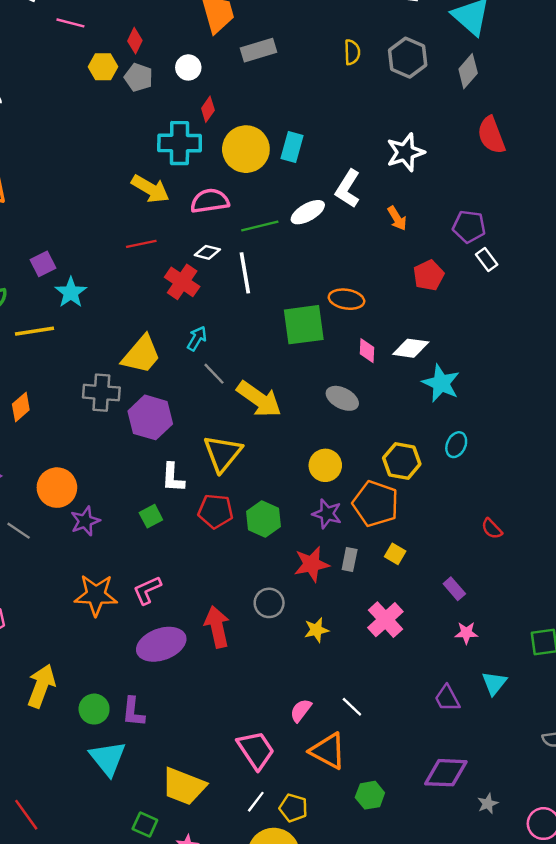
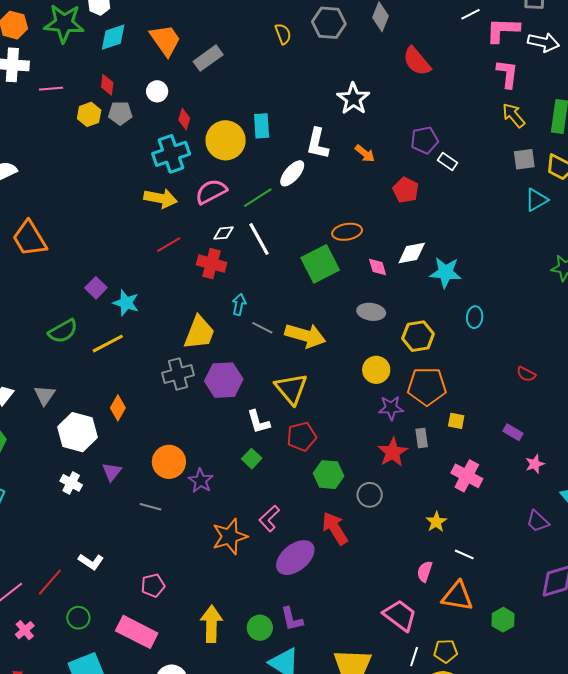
yellow hexagon: (402, 461) -> (418, 336), moved
green hexagon: (264, 519) -> (329, 475), moved
yellow star: (316, 630) -> (436, 522), moved

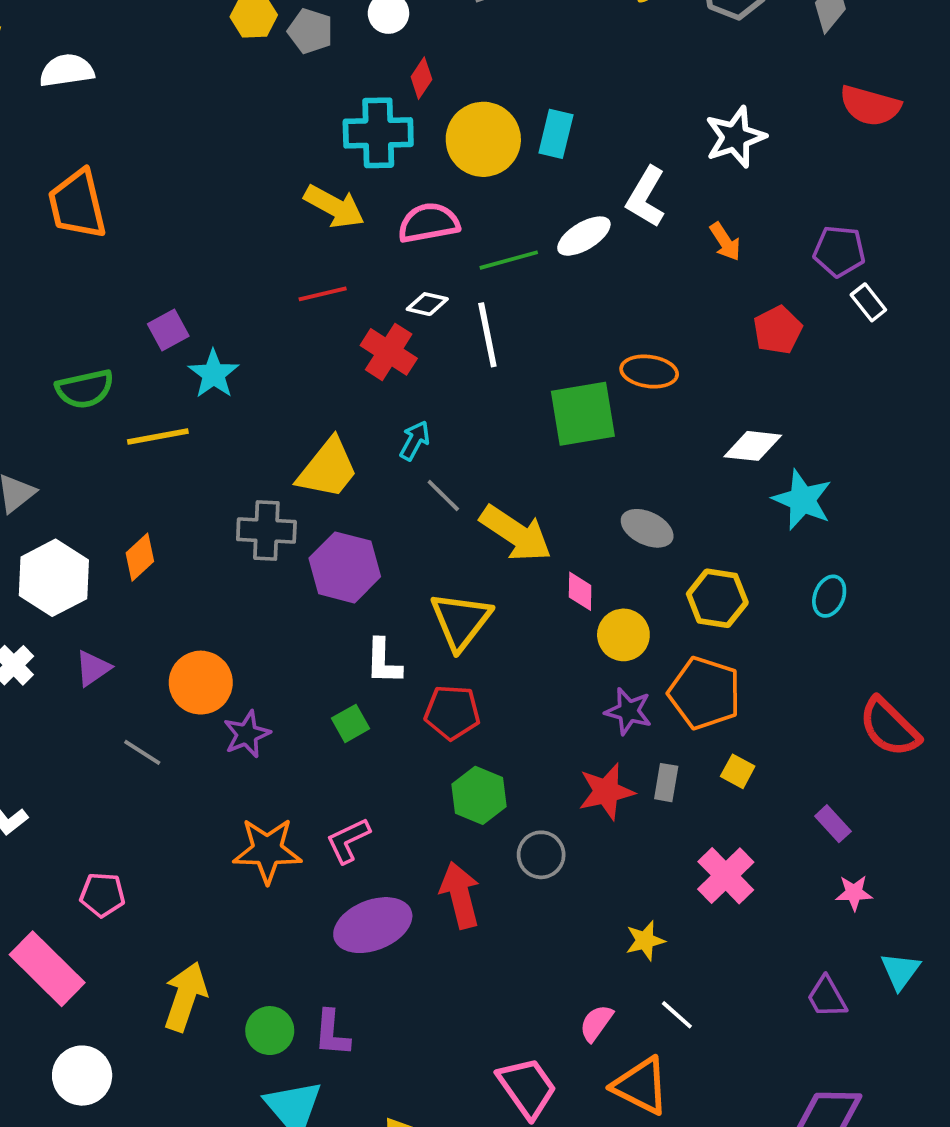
red semicircle: (417, 61) -> (870, 106), turned -52
pink diamond: (378, 267) -> (580, 591), moved
red semicircle: (526, 374) -> (889, 727), size x1.8

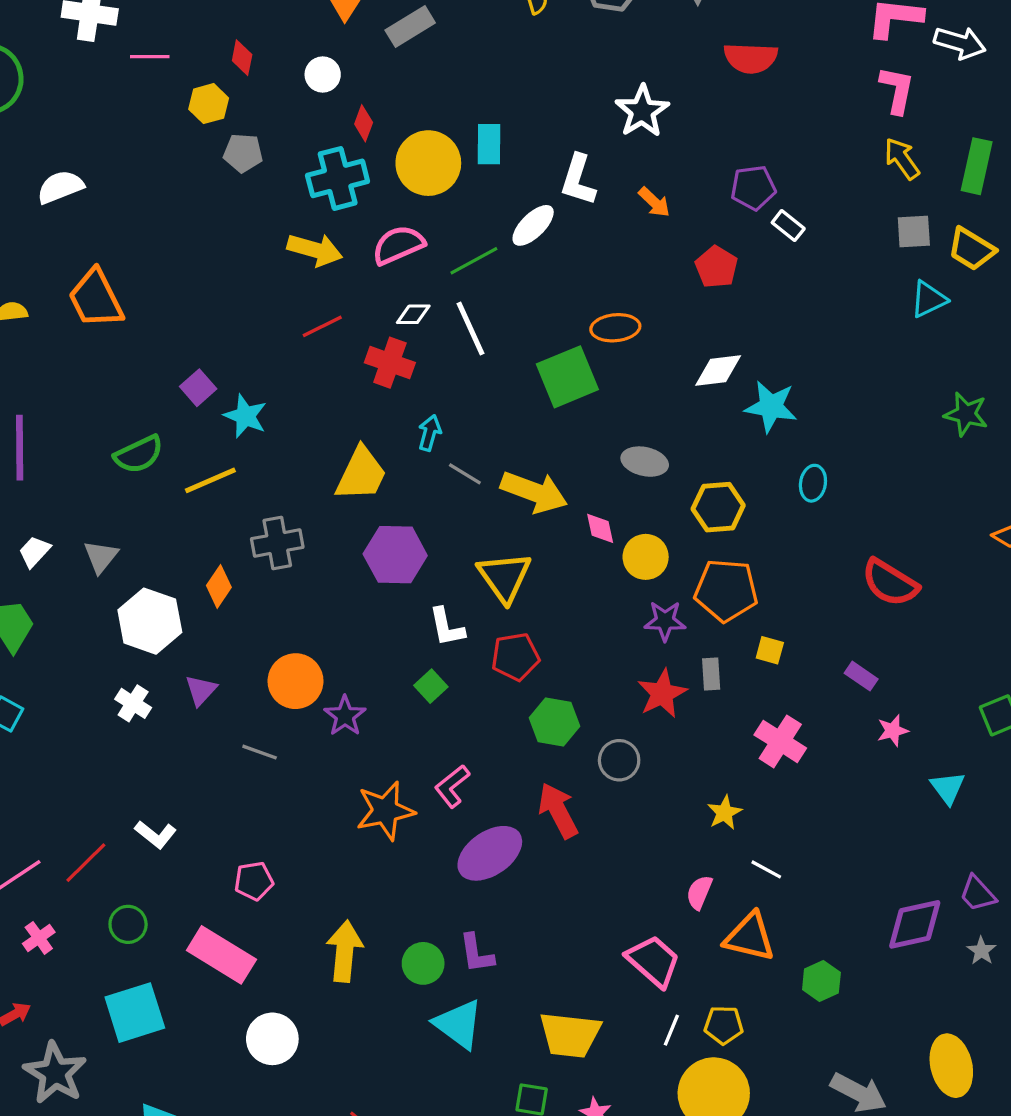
gray pentagon: (310, 31) -> (243, 153), moved
gray cross: (266, 531) -> (277, 543), moved
purple trapezoid: (827, 997) -> (978, 894), moved

